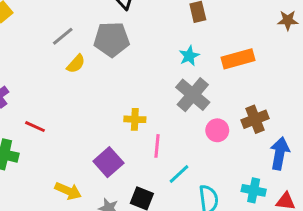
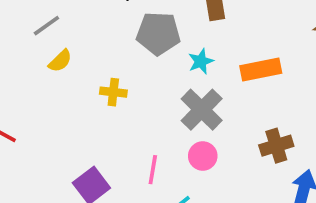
gray pentagon: (112, 39) -> (158, 33), moved
yellow cross: (135, 119) -> (113, 92), moved
pink circle: (217, 130) -> (203, 156), moved

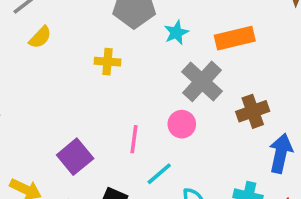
yellow cross: (113, 92) -> (107, 62), moved
gray cross: (202, 110) -> (202, 81), moved

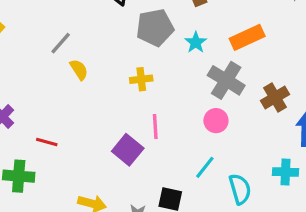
yellow semicircle: (40, 37) -> (79, 70), turned -65
pink line: (134, 139) -> (155, 127), moved
purple square: (75, 157) -> (128, 150), moved

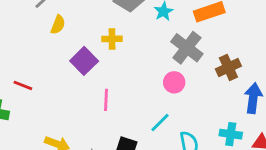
yellow semicircle: (79, 70) -> (58, 25), turned 48
pink line: (155, 127) -> (106, 100), moved
purple square: (128, 150) -> (84, 61), moved

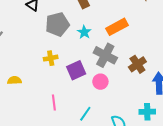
yellow semicircle: (58, 25) -> (14, 80), moved, turned -104
purple square: (84, 61) -> (76, 70), moved, turned 30
cyan line: (160, 123) -> (85, 114), moved

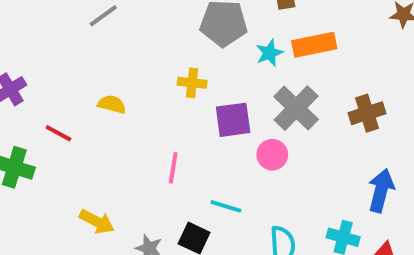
orange rectangle: (117, 27) -> (314, 45), moved
brown cross: (137, 64) -> (367, 113), moved
cyan line: (85, 114) -> (226, 206), turned 56

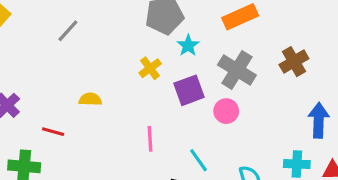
cyan star: (269, 53) -> (188, 45), moved
yellow cross: (192, 83) -> (150, 68), turned -30
cyan line: (226, 206) -> (199, 160), turned 50

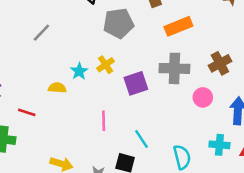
cyan star: (188, 45) -> (79, 71), moved
gray cross: (237, 70) -> (174, 68), turned -32
pink circle: (226, 111) -> (203, 97), moved

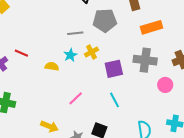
gray line: (41, 33) -> (75, 33), moved, turned 35
red line: (27, 112) -> (21, 53), moved
pink line: (104, 121) -> (76, 98), moved, turned 42
cyan line: (142, 139) -> (115, 100), moved

